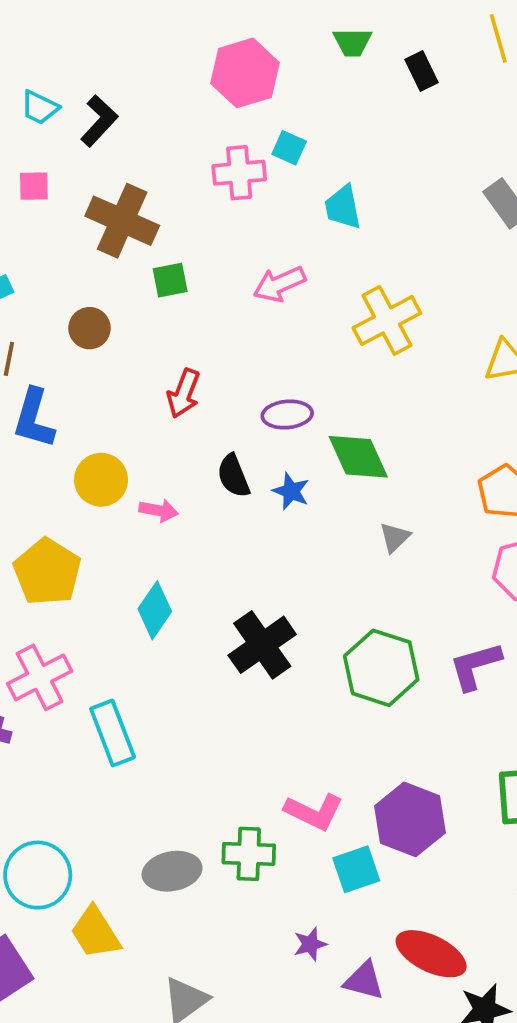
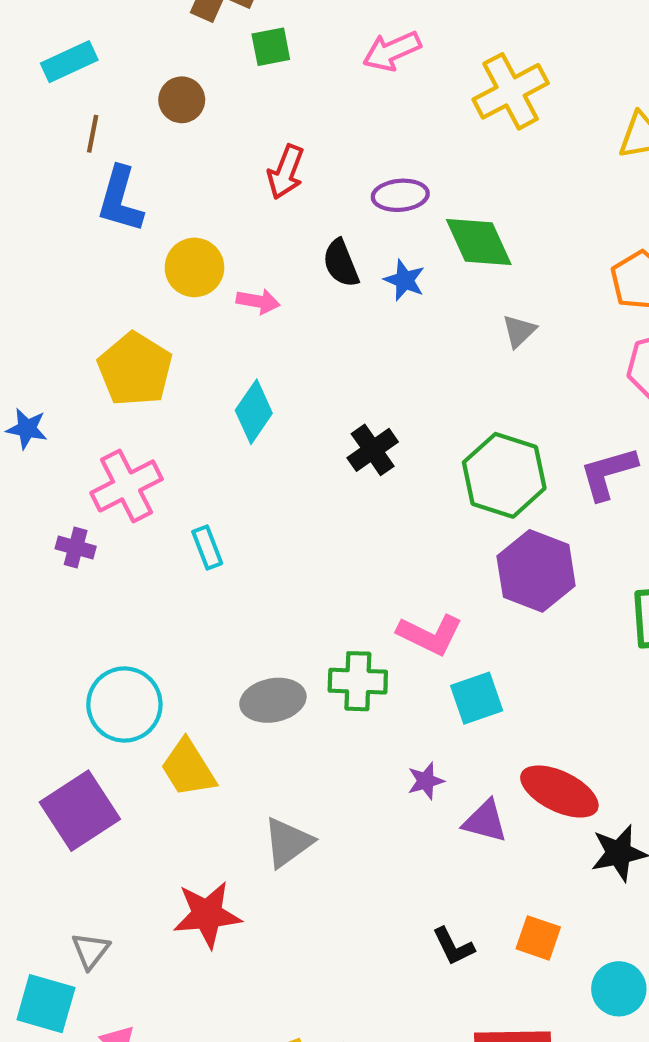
black cross: (262, 645) -> (373, 450), size x0.7
cyan rectangle: (113, 733) -> (207, 548), size x0.6
purple hexagon: (410, 819) -> (536, 571), moved

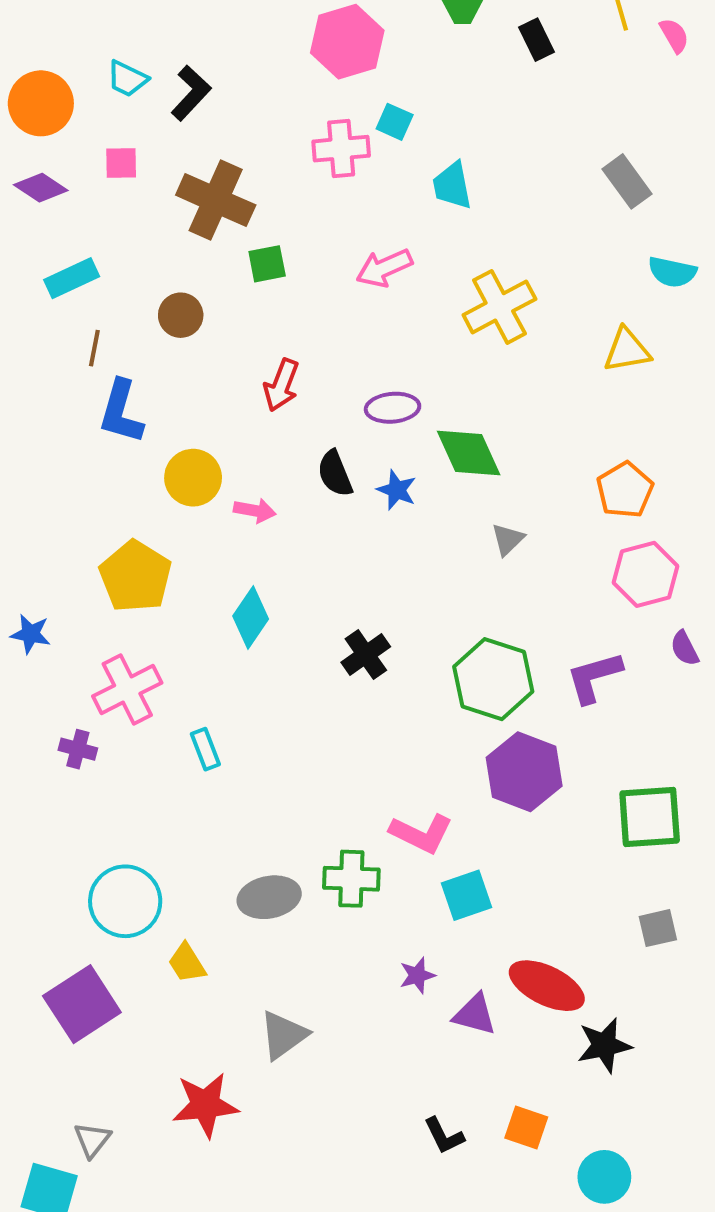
yellow trapezoid: (188, 768) -> (187, 963), size x0.7

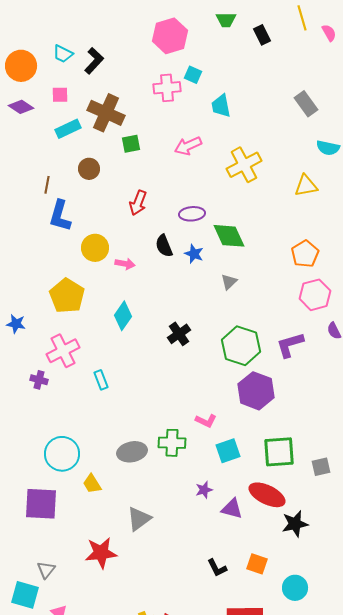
cyan rectangle: (72, 278) -> (68, 129), moved
gray triangle: (508, 539) -> (229, 282), moved
green square: (650, 817) -> (279, 452), moved
pink L-shape: (421, 833) -> (206, 421), size x0.7
purple square: (82, 1004) -> (41, 504), turned 36

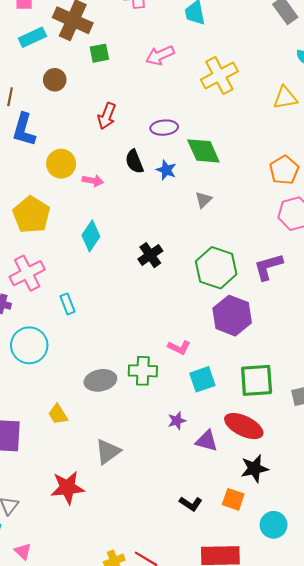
cyan circle: (62, 454) -> (29, 345), moved
black star: (295, 524) -> (254, 469), moved
black L-shape: (217, 568) -> (191, 504), turned -30

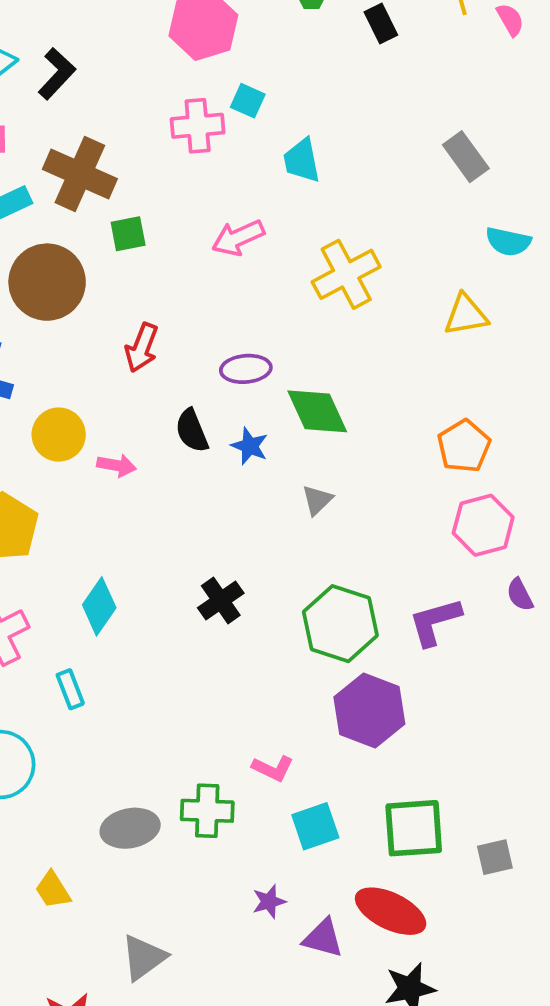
brown circle: (55, 80) -> (47, 282), size x1.8
cyan diamond: (91, 236) -> (99, 606), moved

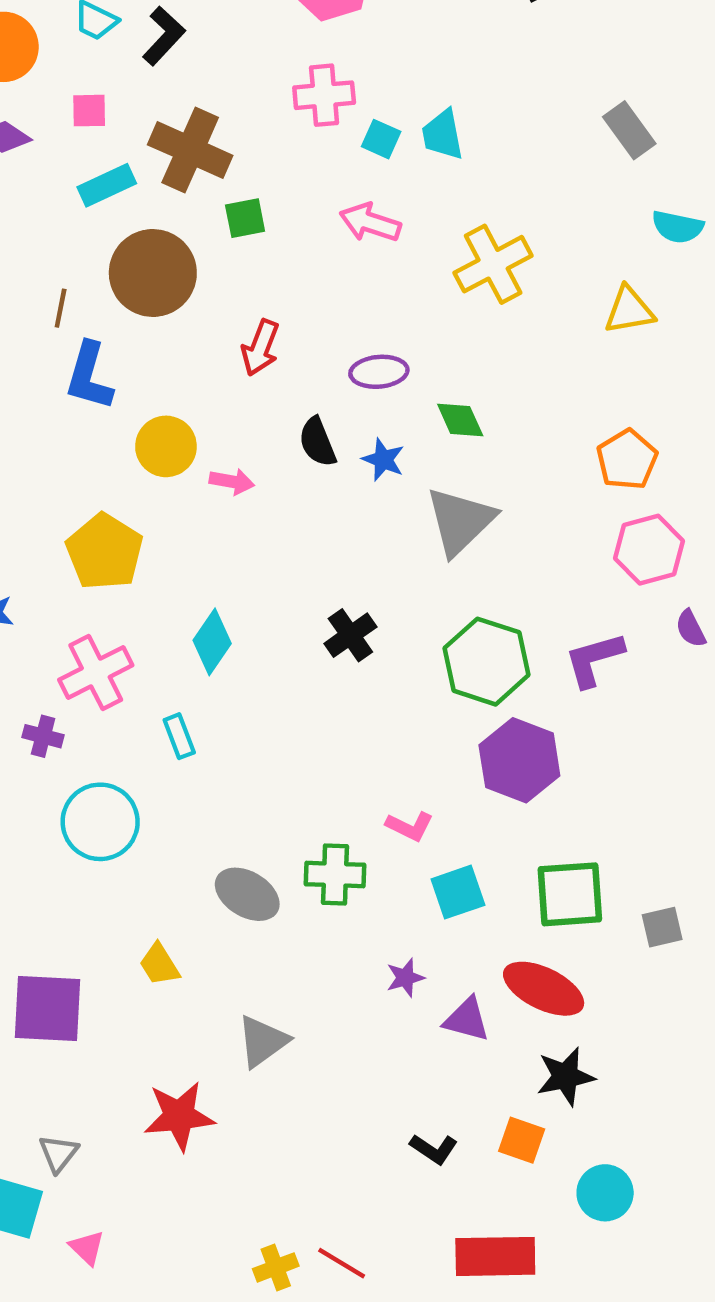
cyan square: (248, 101) -> (381, 139), moved
pink arrow: (238, 238) -> (370, 222), turned 42
green diamond: (317, 411) -> (460, 420), size x0.7
gray triangle: (317, 500) -> (460, 521), size x2.0
gray ellipse: (130, 828) -> (247, 894), turned 42

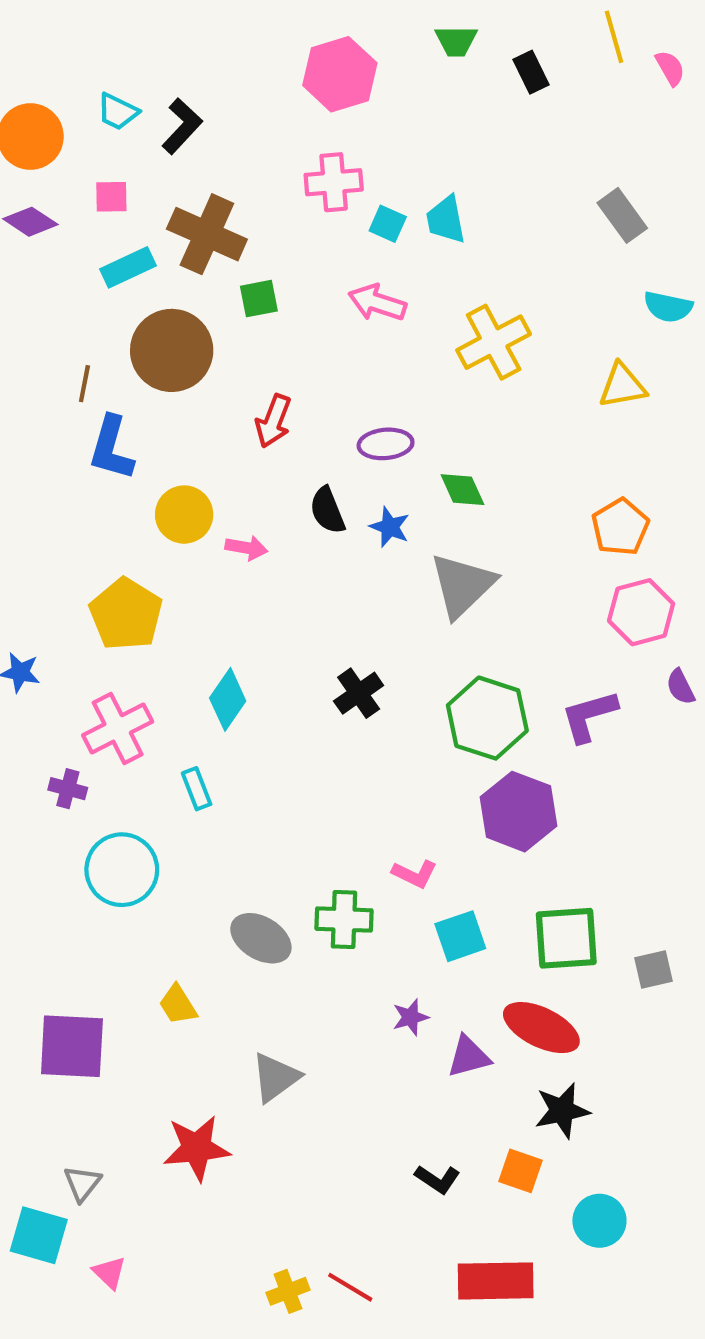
purple triangle: (467, 1019) -> (469, 1057), turned -30

